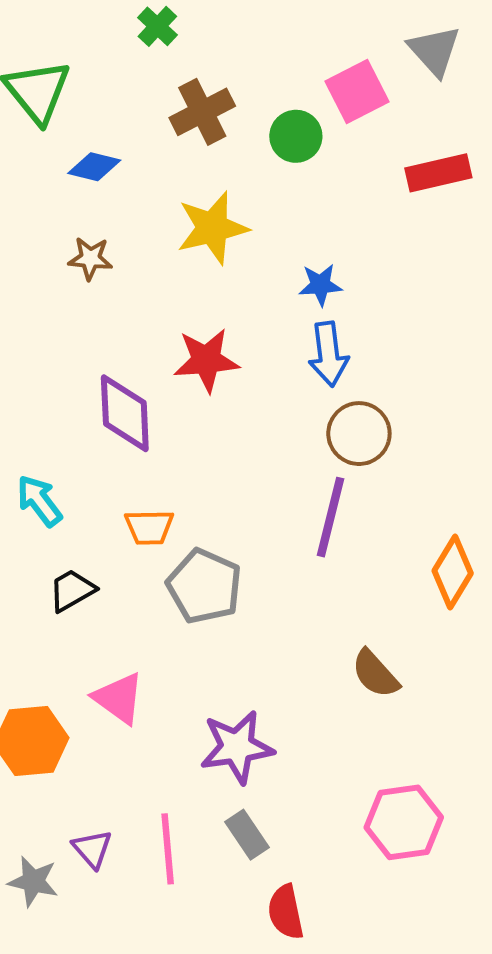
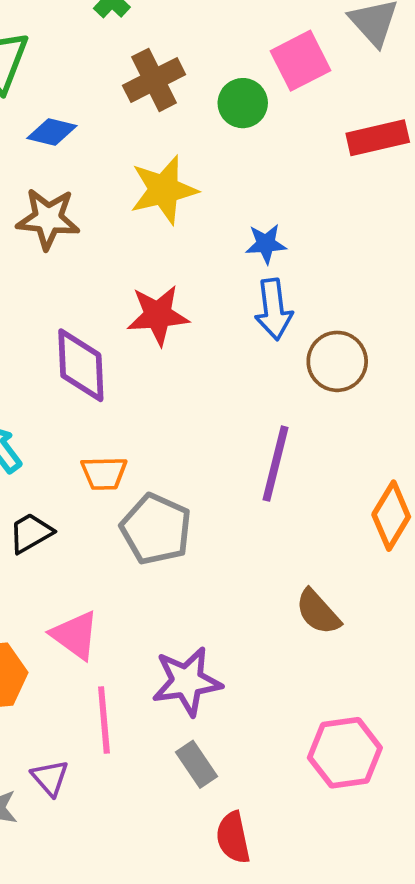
brown star: (90, 258) -> (48, 219), size x1.5
brown circle: (359, 434) -> (337, 361), moved
pink line: (168, 849) -> (104, 720), moved

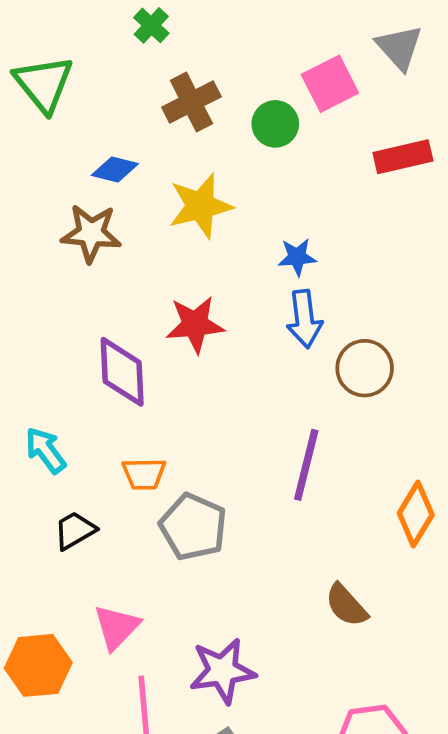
blue diamond: (52, 132) -> (115, 169), moved
pink triangle: (75, 635) -> (117, 627), turned 38

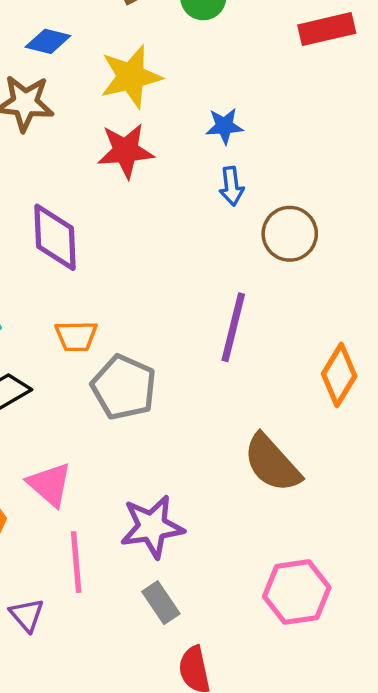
blue arrow: (304, 319) -> (231, 186), size x0.7
red star: (195, 324) -> (126, 151), moved
brown semicircle: (346, 605) -> (272, 463), size x1.4
pink triangle: (117, 627) -> (50, 484), turned -33

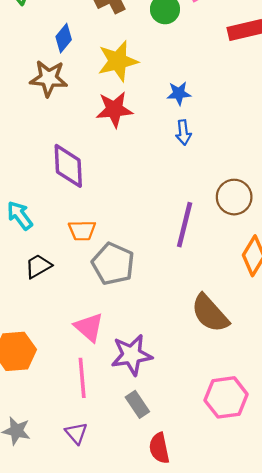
blue diamond: (48, 41) -> (64, 38), turned -64
brown circle: (290, 234) -> (234, 197), moved
pink triangle: (50, 484) -> (89, 327), moved
purple triangle: (27, 615) -> (76, 433), moved

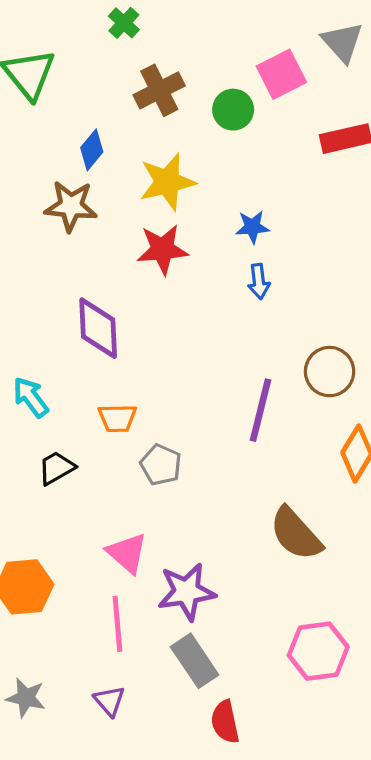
gray pentagon: (113, 264) -> (161, 465), size x0.7
gray rectangle: (137, 404) -> (195, 661), size x1.4

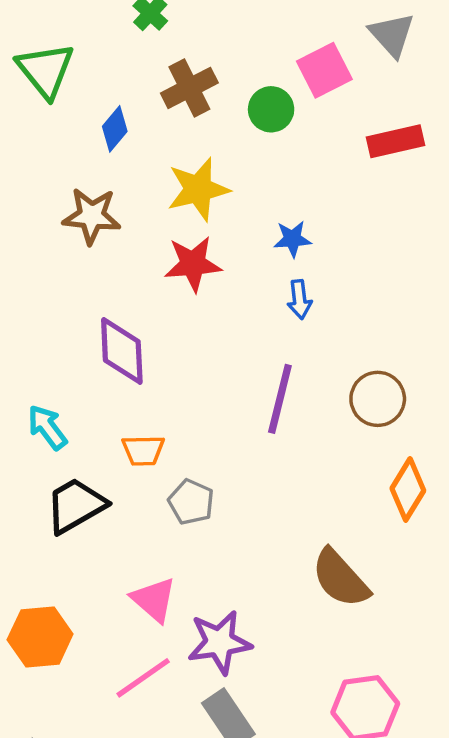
blue diamond: (92, 150) -> (115, 129), moved
purple line: (260, 410) -> (280, 399), moved
black trapezoid: (56, 468) -> (76, 505), size x1.5
pink line: (117, 624) -> (143, 678), turned 60

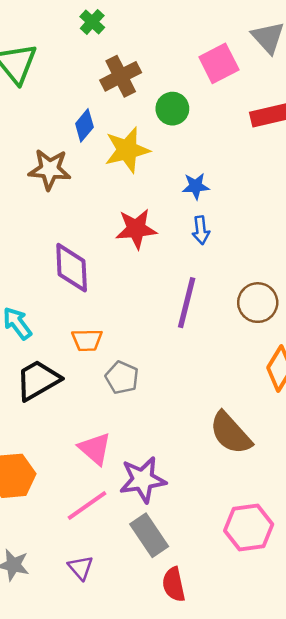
green circle: (271, 109) -> (172, 109), moved
blue diamond: (115, 129) -> (84, 125), moved
red star: (193, 264) -> (136, 229), moved

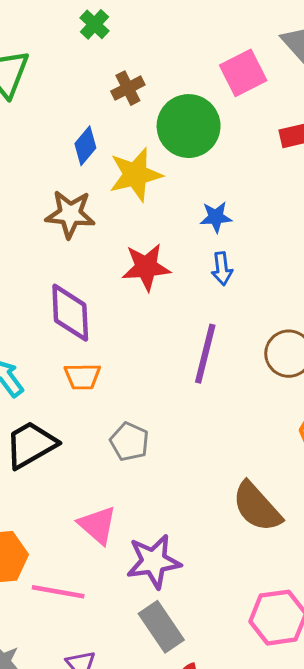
brown cross: (121, 76) -> (128, 88), size x0.7
green circle: (172, 109) -> (189, 126), size x1.6
brown star: (50, 169) -> (70, 214), moved
orange trapezoid: (87, 340) -> (82, 376), moved
pink line: (87, 506) -> (58, 592), moved, turned 45

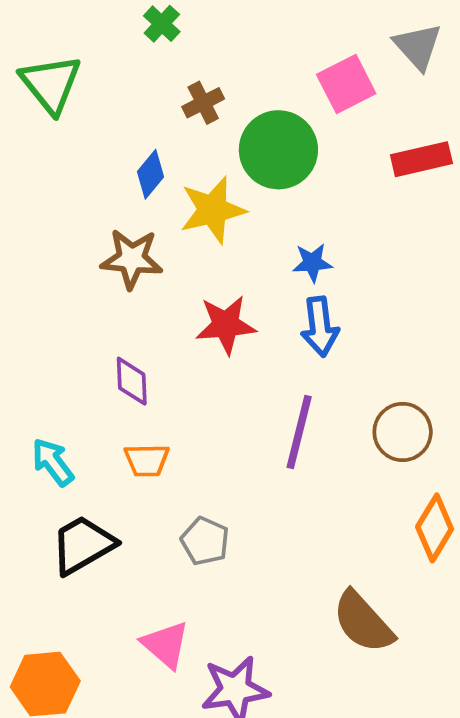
blue arrow: (222, 269) -> (320, 327), size x1.4
purple diamond: (70, 313) -> (132, 381), size x0.7

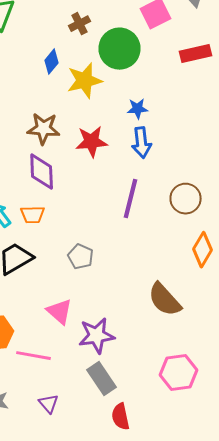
brown star: (132, 259) -> (44, 129), moved
purple diamond: (132, 381) -> (42, 172), size x1.4
orange trapezoid: (147, 460) -> (32, 215), moved

